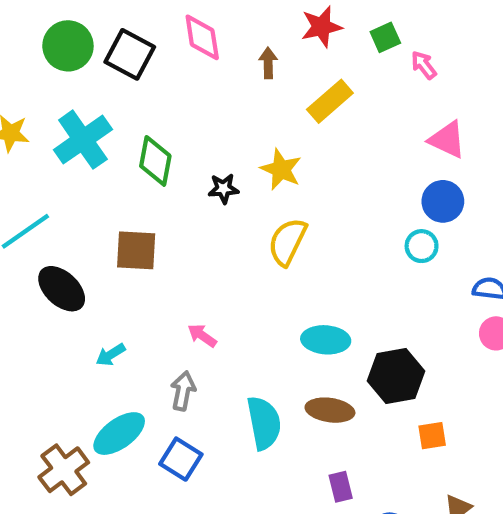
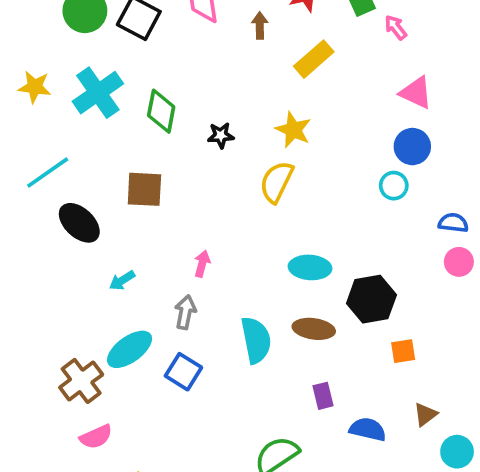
yellow star: (281, 169) -> (293, 130), moved
pink arrow: (202, 336) -> (202, 264), turned 70

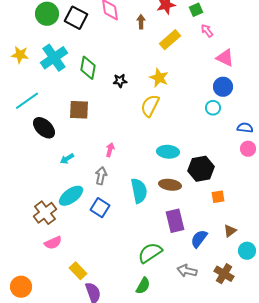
pink arrow: (396, 27) -> (207, 31), moved
purple rectangle: (323, 396) -> (175, 221), size x1.6
blue semicircle: (368, 429) -> (199, 239), turned -66

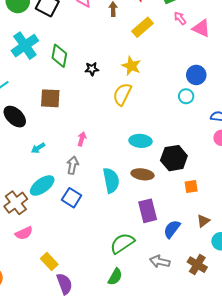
pink triangle: (225, 58) -> (201, 28), moved

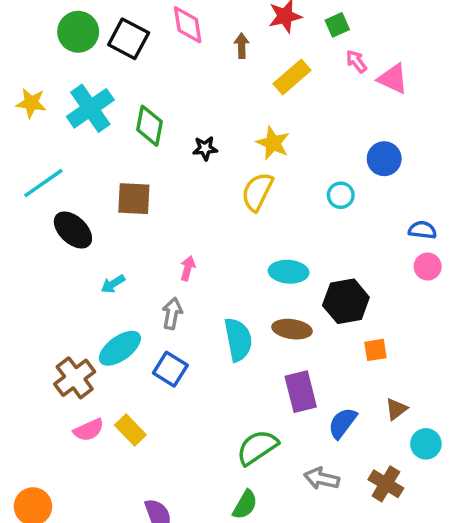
cyan circle: (186, 96) -> (341, 195), moved
yellow rectangle: (49, 262) -> (130, 430), moved

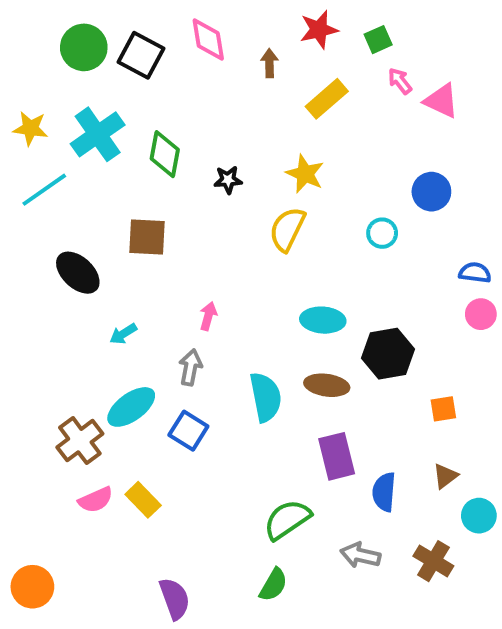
cyan line: (43, 183) -> (44, 190), moved
orange square: (375, 350) -> (443, 409), moved
blue semicircle: (342, 423) -> (384, 492), turned -32

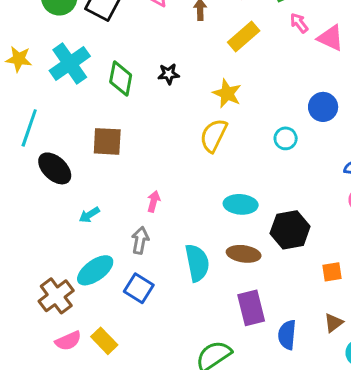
black star: (228, 180) -> (169, 74), moved
cyan line: (44, 190) -> (29, 128), moved, turned -36

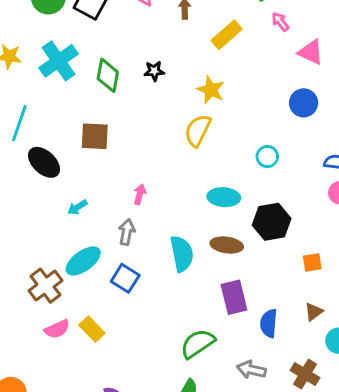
pink triangle: (331, 38) -> (311, 52), moved
cyan circle: (286, 138) -> (267, 157), moved

